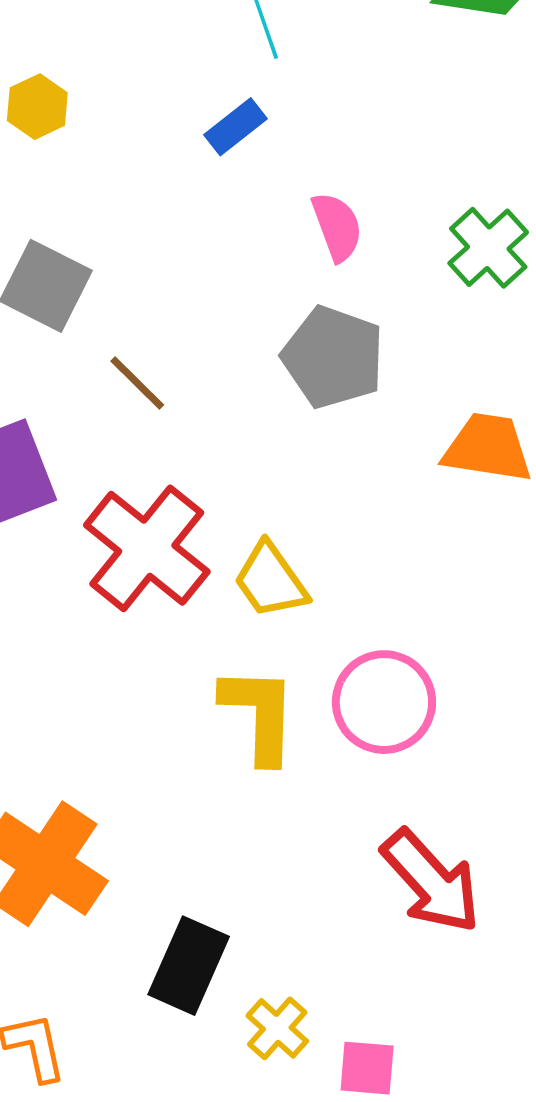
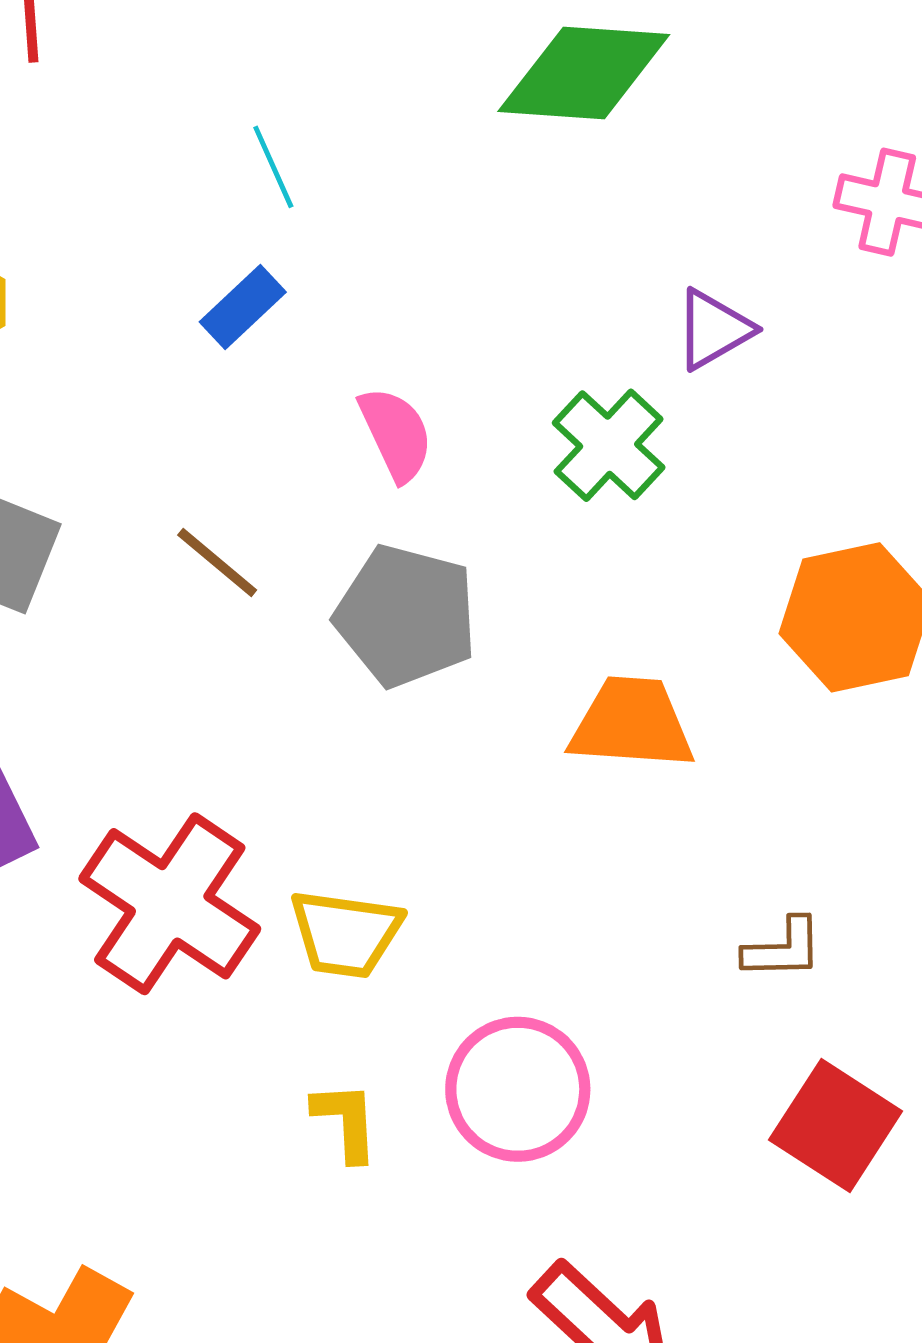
brown line: (137, 383) -> (217, 562), moved
yellow trapezoid: (271, 580) -> (346, 934), turned -42
yellow L-shape: (259, 714) -> (346, 1121), size x0.6

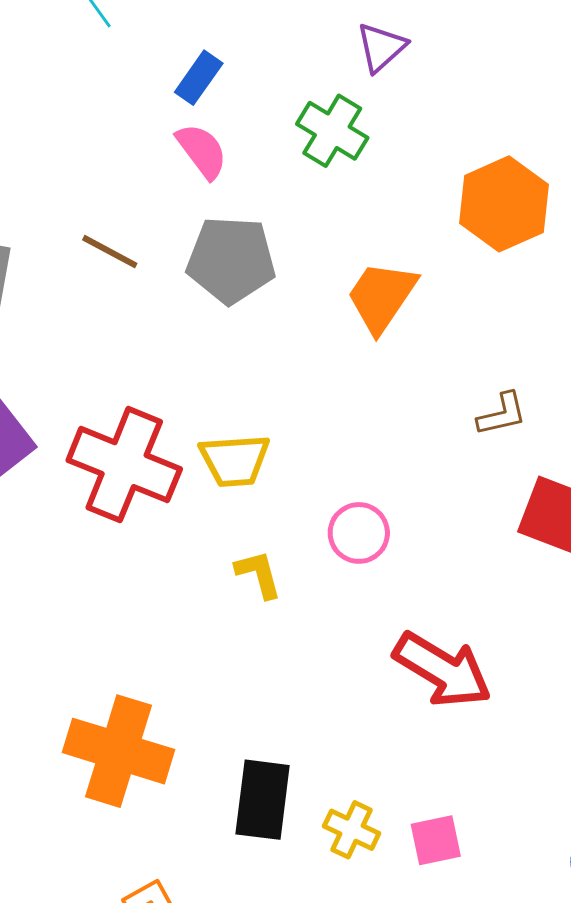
blue rectangle: (243, 307) -> (199, 78), moved
orange trapezoid: (632, 723) -> (382, 297), turned -48
pink circle: (518, 1089) -> (359, 533), size x0.7

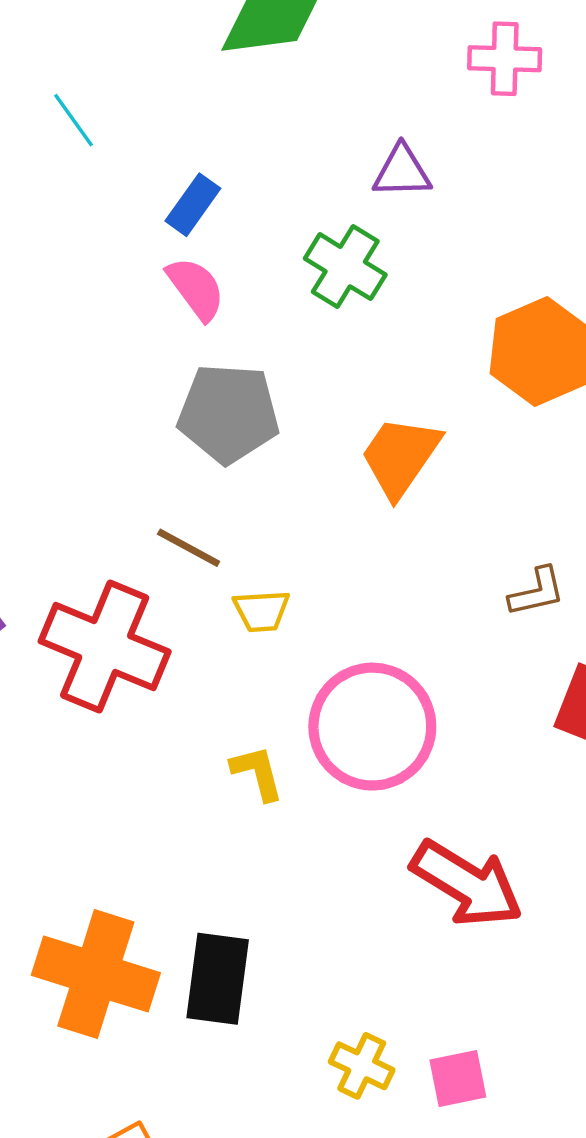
purple triangle: (381, 47) -> (402, 171), turned 40
brown line: (110, 252) -> (189, 548), moved
yellow trapezoid: (235, 460) -> (261, 611), moved, size x0.7
pink circle: (359, 533) -> (372, 727), size x1.8
black rectangle: (263, 800) -> (218, 979), moved

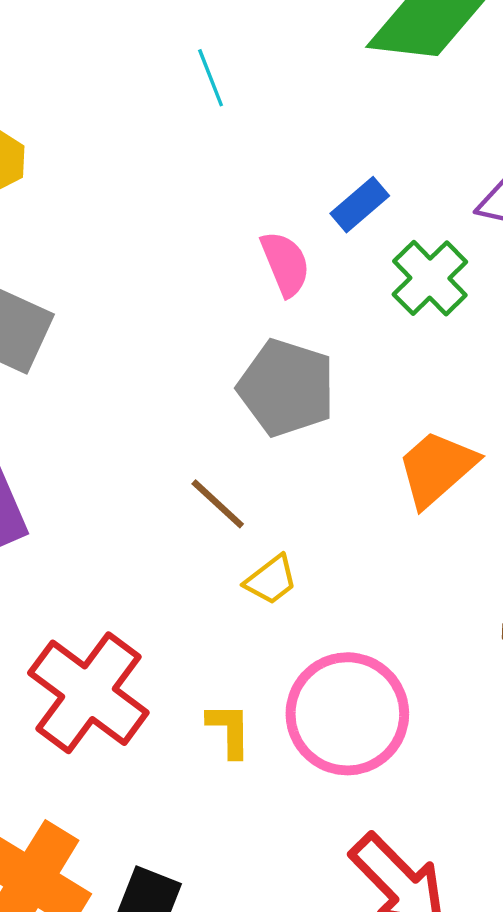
blue rectangle: (193, 205) -> (360, 205), moved
yellow trapezoid: (261, 611) -> (271, 580), turned -48
red cross: (105, 646) -> (88, 693), moved

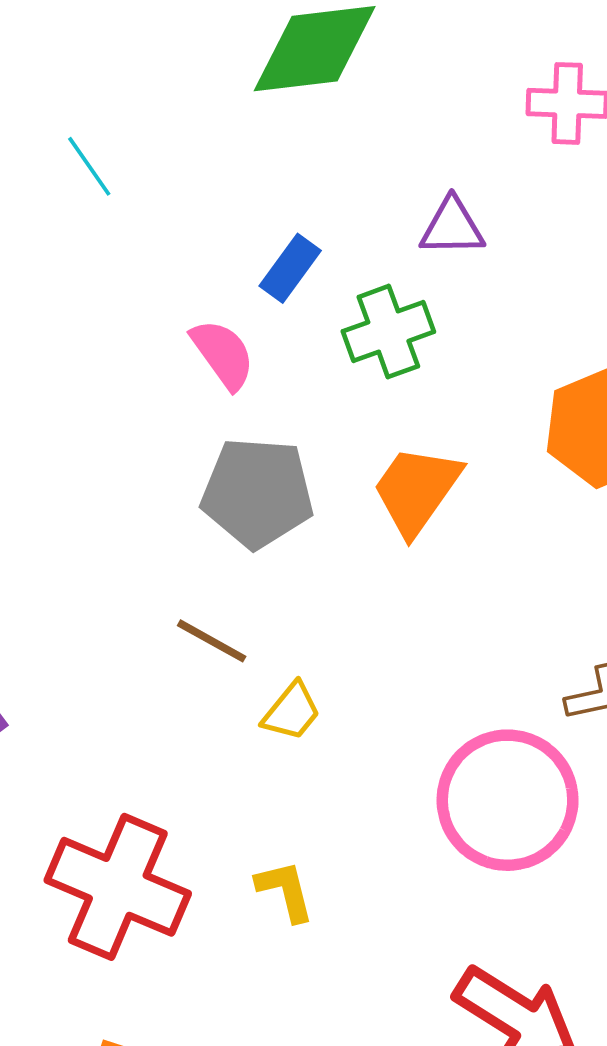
green cross: (430, 278) -> (388, 332), turned 38
orange trapezoid: (437, 468) -> (416, 490), moved
pink circle: (347, 714) -> (508, 800), moved

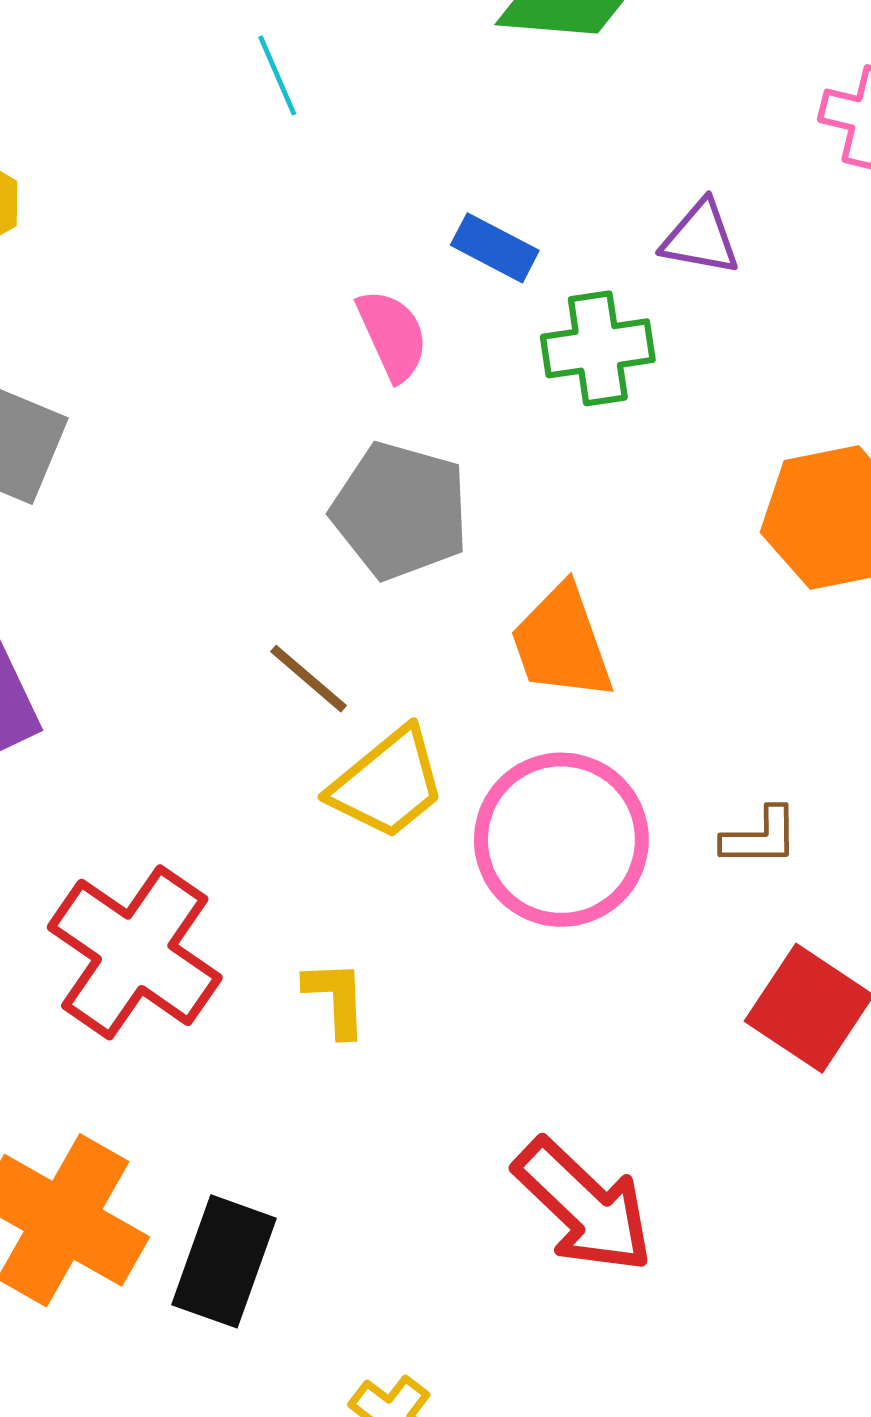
blue rectangle: (290, 268) -> (495, 248), turned 70
orange trapezoid: (416, 490) -> (562, 643), moved, turned -66
yellow trapezoid: (292, 712) -> (388, 783), size x1.6
pink circle: (508, 800) -> (561, 840), moved

